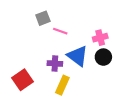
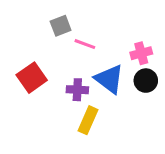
red square: (22, 80) -> (32, 78), moved

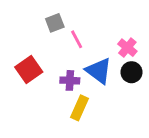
pink line: (85, 44) -> (77, 39), turned 42
pink cross: (141, 53) -> (127, 48), turned -36

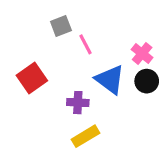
purple cross: (70, 80) -> (78, 103), moved
yellow rectangle: (79, 108) -> (85, 136), moved, turned 35

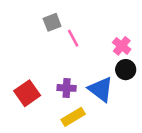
red square: (32, 78) -> (27, 93), moved
blue triangle: (110, 80) -> (101, 89), moved

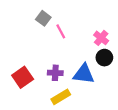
gray square: (52, 22) -> (43, 18), turned -32
blue triangle: (101, 89) -> (84, 74), turned -30

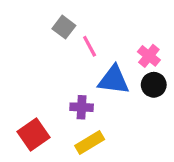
blue triangle: (84, 74) -> (114, 80), moved
red square: (23, 77) -> (33, 134), moved

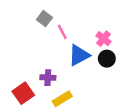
blue triangle: (114, 80) -> (79, 55), turned -35
purple cross: (82, 107) -> (48, 78), moved

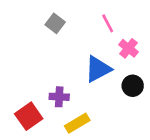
pink line: (62, 32) -> (108, 23), moved
black circle: (107, 59) -> (133, 86), moved

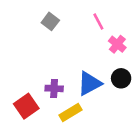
blue triangle: (98, 69) -> (89, 83), moved

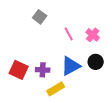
pink line: (98, 21) -> (69, 34), moved
red square: (26, 106) -> (19, 70), moved, turned -30

